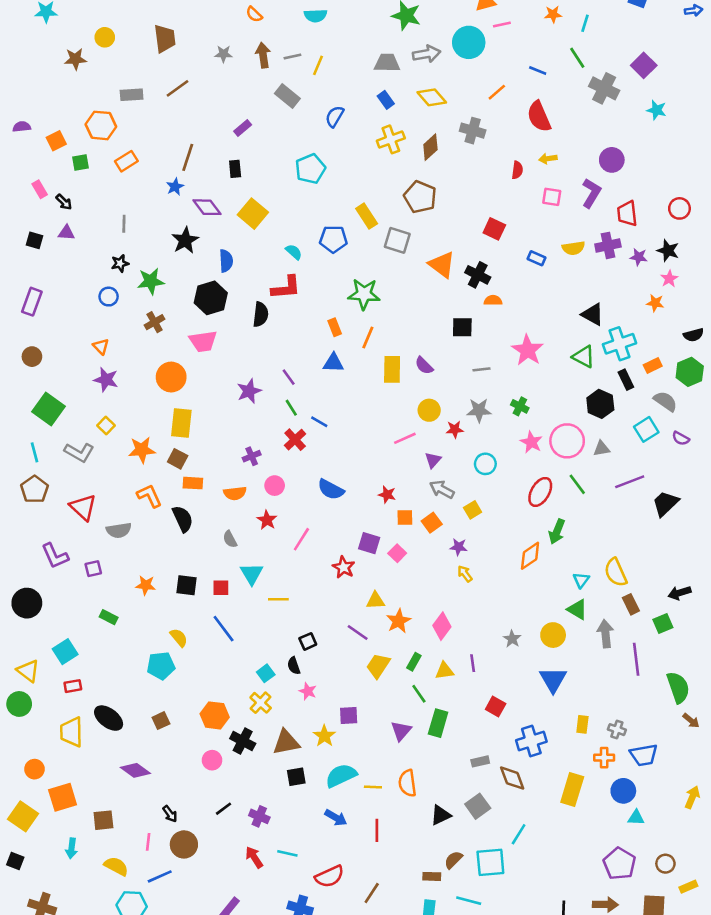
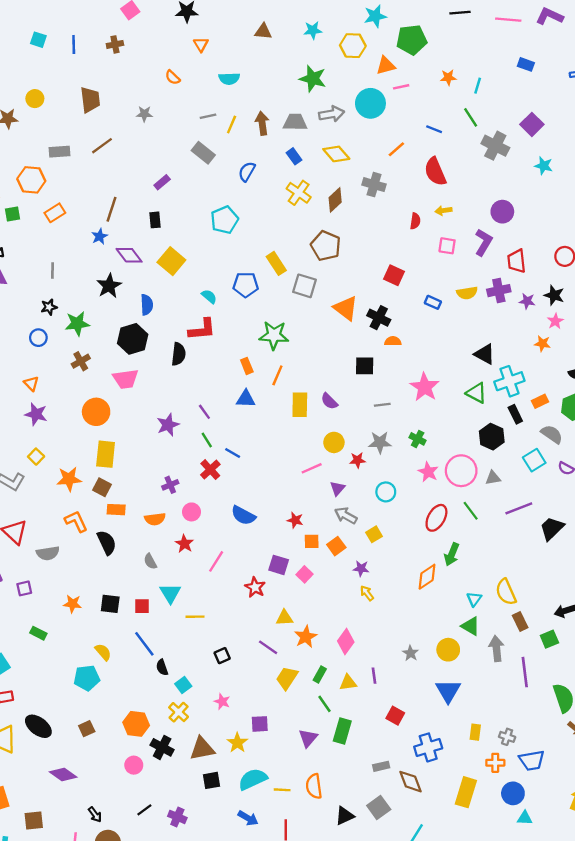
brown arrow: (263, 55) -> (262, 123), moved
yellow cross: (391, 139) -> (299, 193), turned -35
black semicircle: (294, 666) -> (162, 667), moved

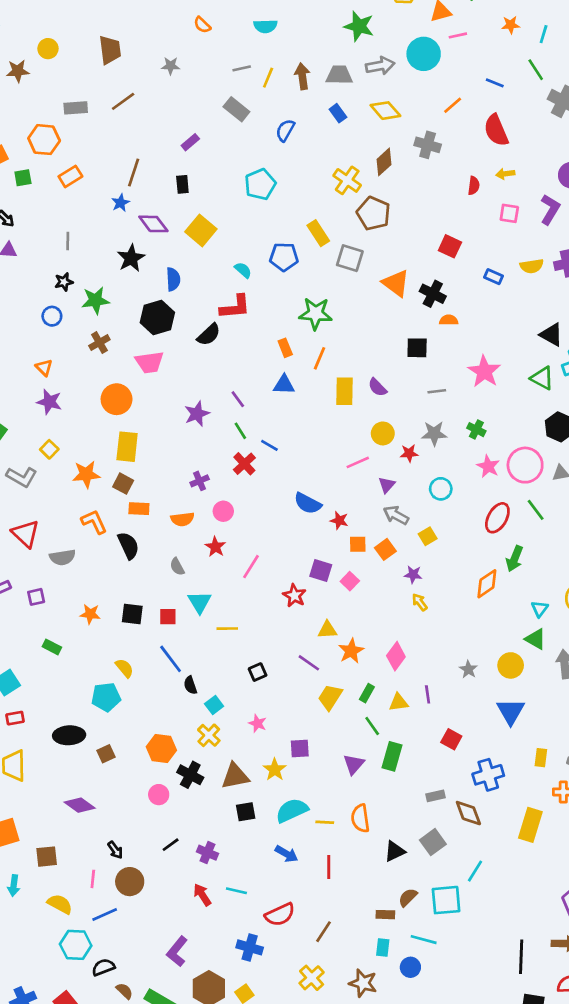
yellow cross: (299, 193) -> (347, 180), moved
black semicircle: (179, 354) -> (209, 335), turned 40
blue semicircle: (243, 515) -> (308, 503), moved
black ellipse: (38, 726) -> (69, 735), moved, turned -40

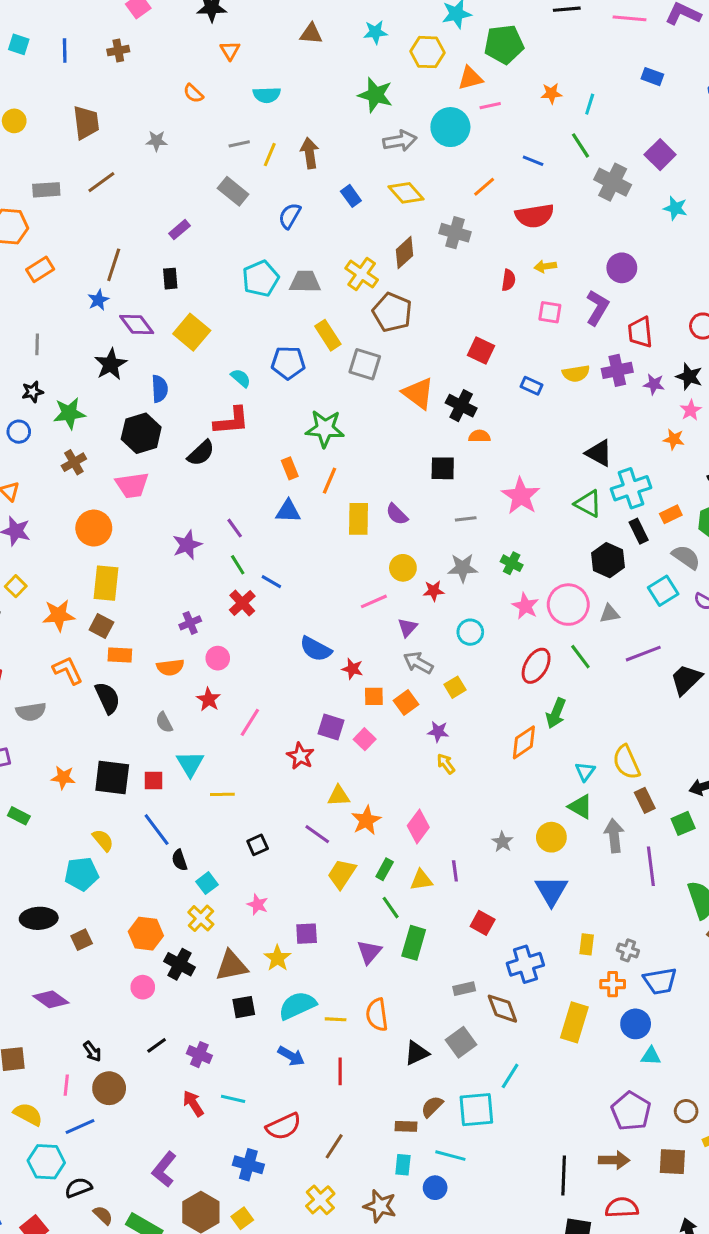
gray trapezoid: (339, 75) -> (305, 282), moved
red semicircle: (496, 130) -> (535, 216), turned -76
black square: (132, 614) -> (112, 778), size x1.4

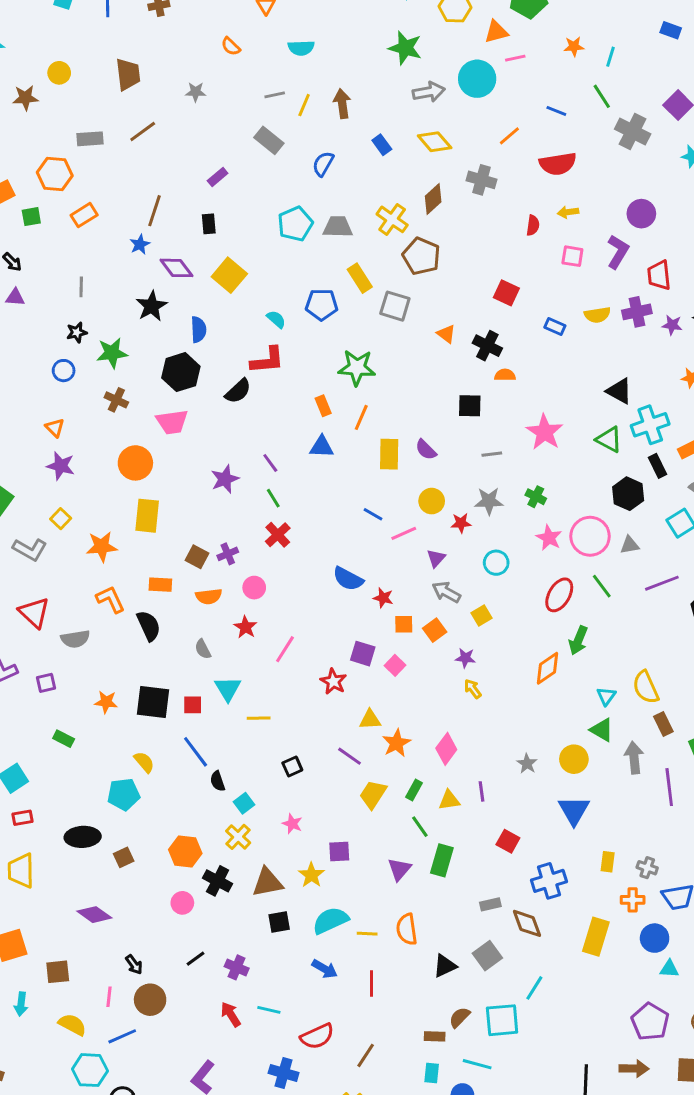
orange triangle: (418, 393) -> (446, 334), size x0.6
brown cross: (74, 462) -> (116, 400), turned -35
blue line: (271, 582) -> (373, 514), moved
brown square: (101, 626) -> (197, 557), moved

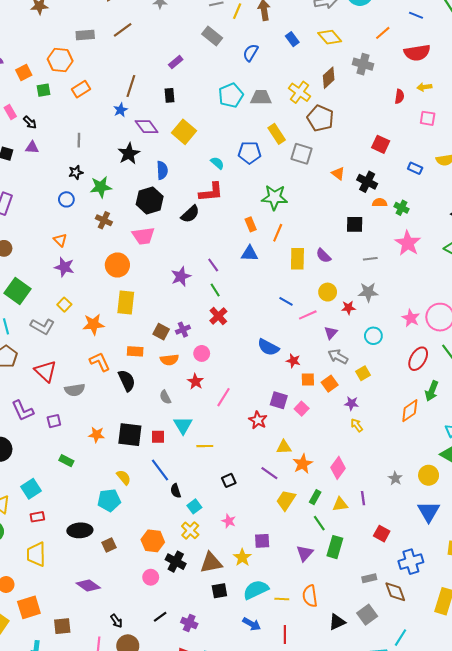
green cross: (536, 497) -> (402, 208), moved

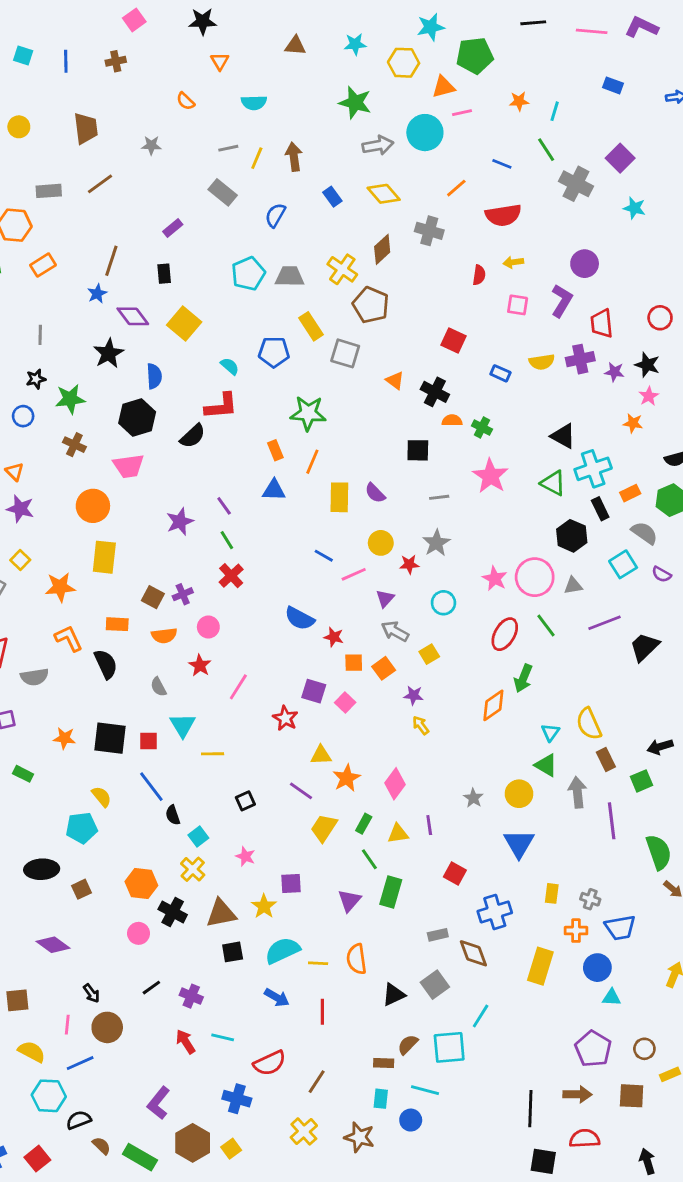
gray star: (368, 292) -> (436, 543), turned -30

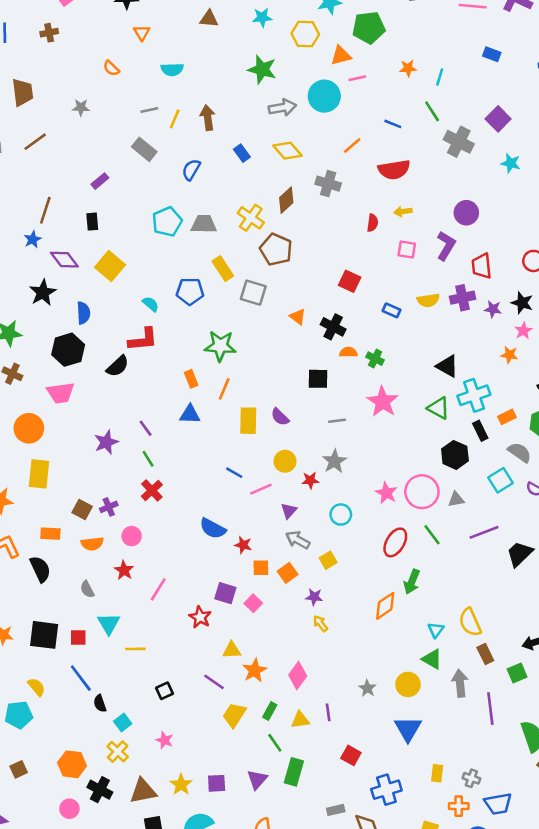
purple square: (291, 883) -> (217, 783), moved

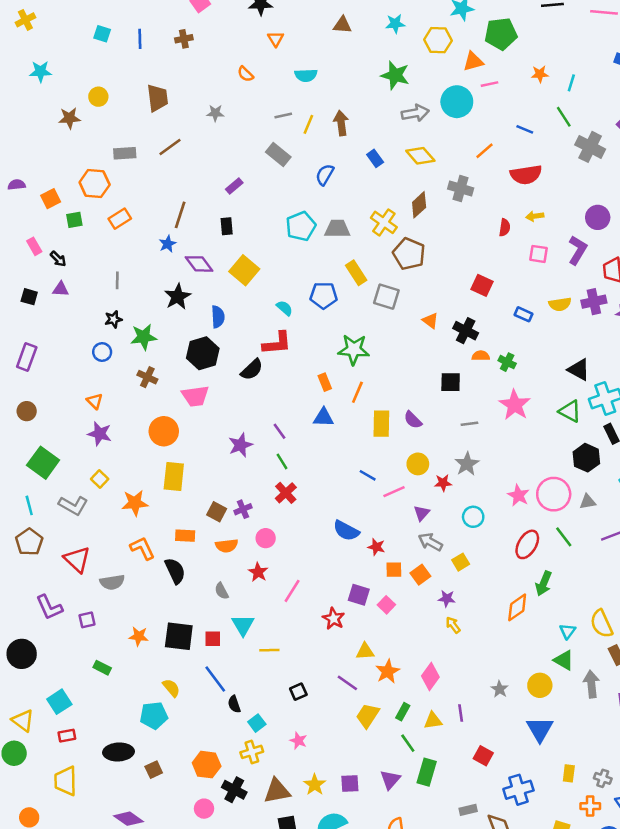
yellow cross: (118, 752) -> (252, 752), turned 30

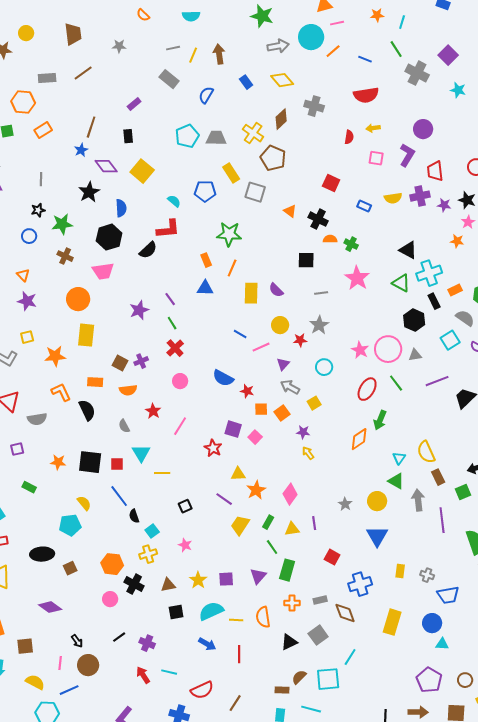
orange line: (484, 151) -> (333, 51), moved
yellow square: (100, 479) -> (27, 337), turned 32
pink circle: (266, 538) -> (180, 381), moved
brown triangle: (277, 791) -> (168, 585), size x0.7
orange cross: (590, 806) -> (292, 603), moved

